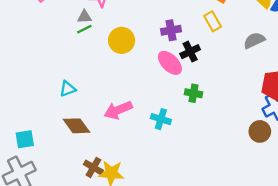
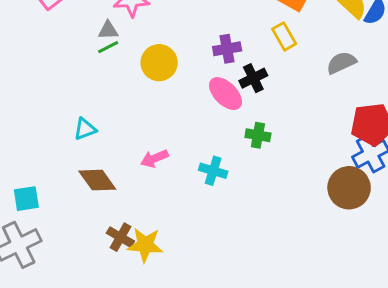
pink arrow: (118, 110) -> (154, 158), size x0.7
brown circle: (260, 131) -> (349, 188), size x1.4

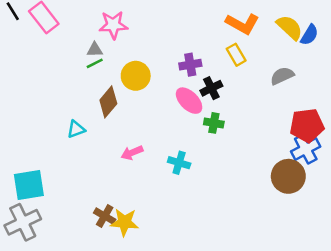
green cross: (258, 135) -> (214, 123), moved
brown diamond: (97, 180) -> (108, 102), moved, turned 76
cyan square: (26, 199) -> (29, 185), size x1.5

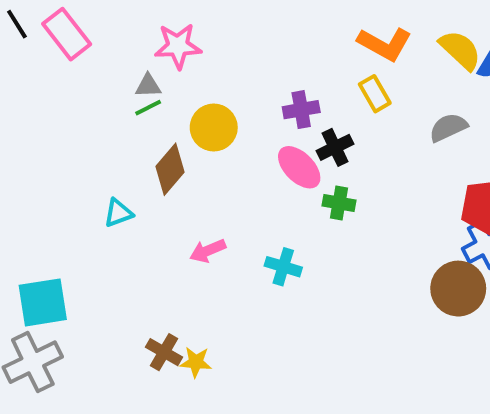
yellow star: (124, 222) -> (196, 362), size x0.7

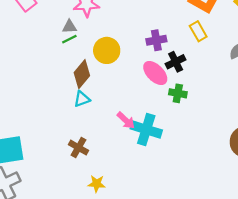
cyan triangle: (118, 213) -> (82, 99), moved
pink arrow: (208, 251) -> (126, 120), moved, turned -114
cyan cross: (283, 267) -> (146, 129), size x1.5
brown cross: (164, 352) -> (78, 148), moved

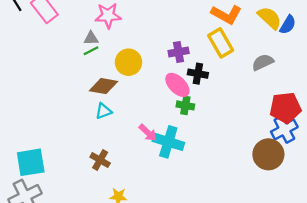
yellow rectangle: (198, 31) -> (221, 43), size x1.4
black cross: (176, 62) -> (198, 74), turned 36
brown diamond: (82, 74) -> (103, 86), turned 60
green cross: (178, 93) -> (185, 105), moved

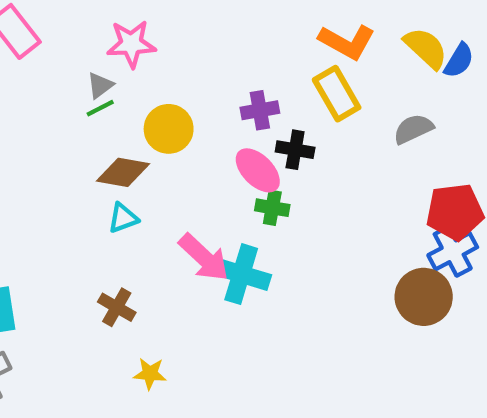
gray triangle: (91, 38) -> (100, 85), turned -35
pink arrow: (148, 133) -> (204, 257), size x1.5

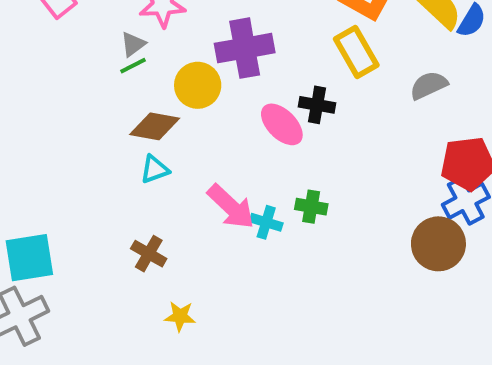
purple cross: (260, 110) -> (245, 48), moved, size x1.6
green cross: (272, 208) -> (311, 207), moved
cyan cross: (241, 274) -> (266, 222), size x0.6

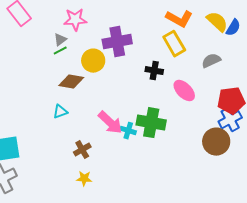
pink ellipse: (282, 124) -> (184, 91), moved
cyan triangle: (155, 169) -> (60, 112), moved
green cross: (311, 207) -> (151, 123), size x1.8
brown cross: (149, 254) -> (82, 150), moved, turned 30

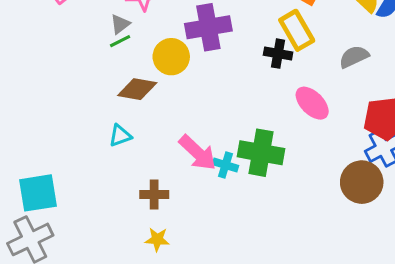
black cross: (154, 71) -> (278, 54), moved
brown cross: (82, 150) -> (154, 194), turned 30

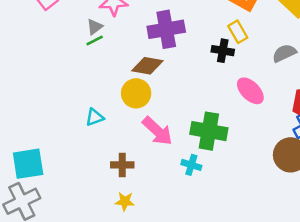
yellow rectangle: (297, 30) -> (238, 32), size x0.7
yellow circle: (171, 57) -> (136, 93), moved
brown diamond: (137, 89) -> (147, 66), moved
cyan cross: (225, 165) -> (191, 165), moved

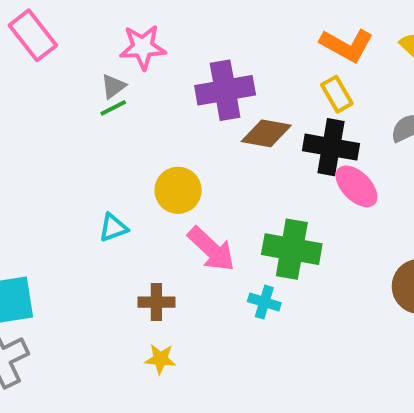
black cross: (223, 51) -> (331, 147), moved, size x1.5
brown diamond: (147, 66) -> (266, 133), moved

